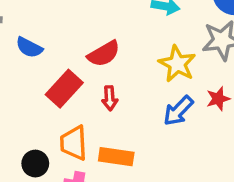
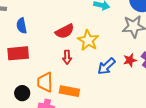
blue semicircle: (29, 47) -> (22, 26), turned 49
yellow star: (177, 64) -> (88, 40), moved
red rectangle: (64, 89) -> (18, 53), moved, turned 40

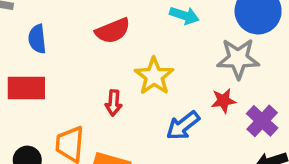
red semicircle: (65, 31) -> (113, 31), moved
red star: (130, 60) -> (223, 101), moved

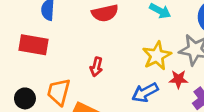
yellow star: (154, 76) -> (157, 56), moved

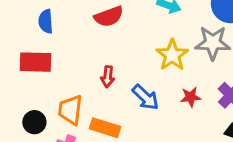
red star: (178, 79) -> (191, 97), moved
blue arrow: (145, 93) -> (145, 97), moved, turned -100

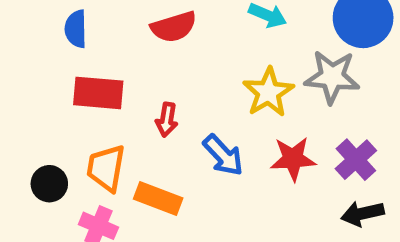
red rectangle: (35, 62) -> (98, 93), moved
red star: (191, 97) -> (293, 159), size x1.4

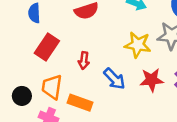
yellow star: (268, 92) -> (138, 45), turned -30
red rectangle: (98, 93) -> (47, 47), turned -60

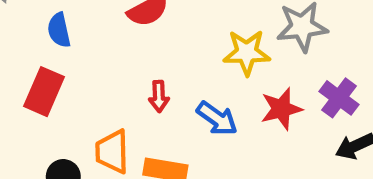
red rectangle: (47, 47) -> (44, 92), moved

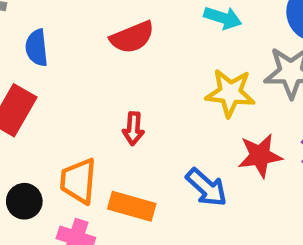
blue arrow: (217, 118) -> (206, 187), moved

